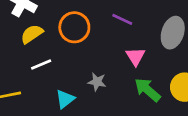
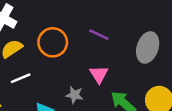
pink triangle: (135, 57) -> (99, 74), moved

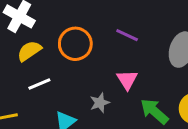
gray star: (74, 95) -> (100, 103), turned -30

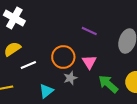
orange circle: (75, 44) -> (63, 57), moved
yellow semicircle: (29, 51) -> (12, 49), moved

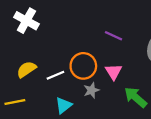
yellow semicircle: (12, 49) -> (26, 69), moved
white line: (28, 65) -> (55, 75), moved

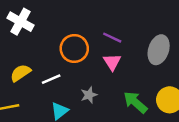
orange circle: (83, 66) -> (74, 49), moved
pink triangle: (113, 72) -> (112, 62), moved

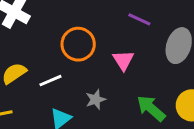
purple line: (112, 38) -> (139, 19), moved

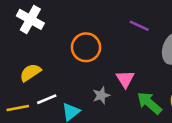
pink triangle: (123, 60) -> (125, 79), moved
white line: (50, 81) -> (47, 99), moved

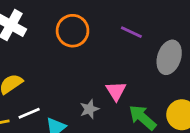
orange circle: (86, 47) -> (73, 31), moved

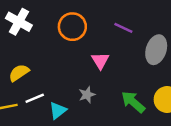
pink triangle: (116, 91) -> (100, 61), moved

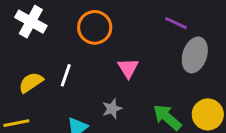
purple line: (123, 28) -> (176, 23), moved
white line: (35, 98) -> (66, 75), moved, turned -48

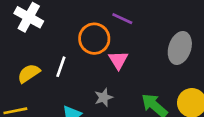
purple line: (176, 23) -> (122, 19), moved
orange circle: (95, 27) -> (94, 39), moved

